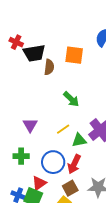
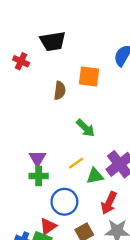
black trapezoid: (34, 53) -> (53, 41), moved
green cross: (21, 156) -> (39, 176), moved
red arrow: (74, 164) -> (109, 203), moved

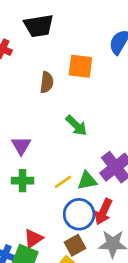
purple triangle: (37, 158) -> (21, 146), moved
yellow line: (76, 163) -> (63, 182), moved
blue circle: (64, 202) -> (79, 214), moved

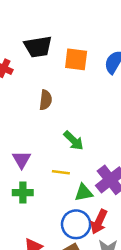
orange square: (80, 66) -> (76, 59), moved
yellow line: (63, 182) -> (61, 172), moved, turned 42

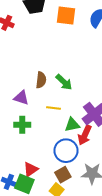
brown semicircle: (46, 100) -> (41, 80), moved
purple triangle: (22, 160) -> (21, 98), turned -42
red arrow: (99, 222) -> (85, 135), moved

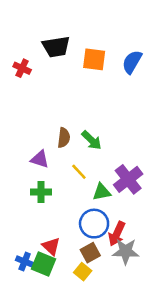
yellow line: (54, 108) -> (79, 172), turned 40
red arrow: (85, 135) -> (117, 234), moved
red triangle: (31, 169) -> (51, 246), turned -42

